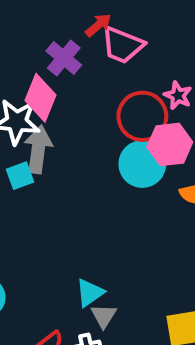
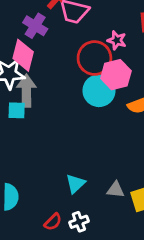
cyan square: (20, 176) -> (17, 110), turned 30
gray triangle: (104, 316) -> (115, 190), moved, turned -48

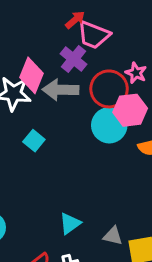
purple cross: (35, 26) -> (74, 59), moved
gray arrow: (26, 91) -> (61, 90), moved, turned -96
cyan square: (17, 110) -> (34, 141), moved, turned 30

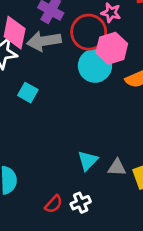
cyan triangle: (70, 224) -> (88, 161), moved

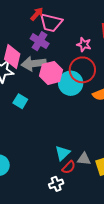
red circle: (89, 32) -> (82, 70), moved
pink hexagon: (112, 48) -> (51, 73), moved
red semicircle: (54, 204) -> (69, 167), moved

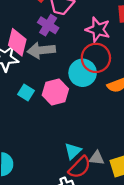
pink star: (84, 45) -> (98, 29), size x1.5
pink hexagon: (51, 73) -> (55, 92), moved
red semicircle: (69, 167) -> (80, 167), size x1.5

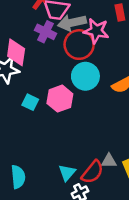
gray arrow: (41, 50) -> (72, 23), moved
red circle: (96, 58) -> (79, 45), moved
cyan triangle: (73, 151) -> (67, 173), moved

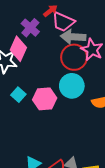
purple cross: (45, 32) -> (30, 28), moved

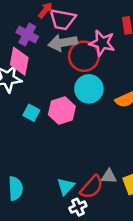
gray arrow: (73, 37) -> (63, 43), moved

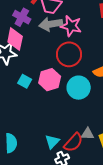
pink star: (102, 43) -> (71, 26), moved
red circle: (84, 56) -> (69, 54), moved
cyan circle: (89, 89) -> (79, 88), moved

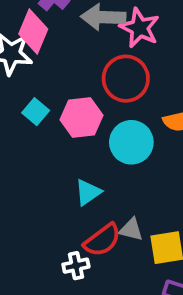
cyan triangle: (52, 142) -> (88, 192), moved

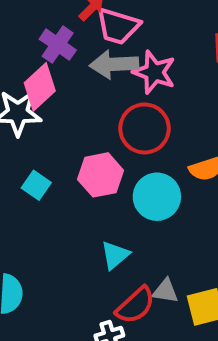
pink diamond: (33, 32) -> (40, 87), turned 30
cyan square: (36, 112) -> (36, 185), moved

